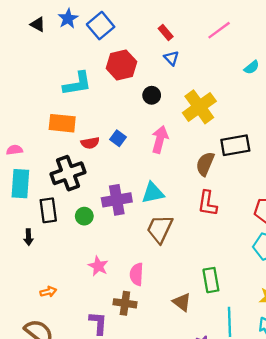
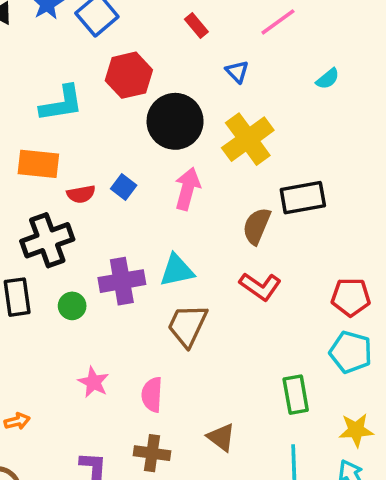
blue triangle: (171, 58) -> (237, 72), moved
black circle: (152, 95) -> (175, 121), size x2.0
red L-shape: (207, 203) -> (260, 286), turned -64
green rectangle: (211, 280) -> (296, 395), moved
brown cross: (125, 303) -> (152, 453), moved

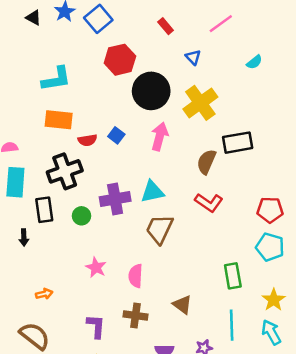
cyan L-shape: (61, 104) -> (56, 79), moved
yellow star: (356, 430) -> (274, 300), turned -30

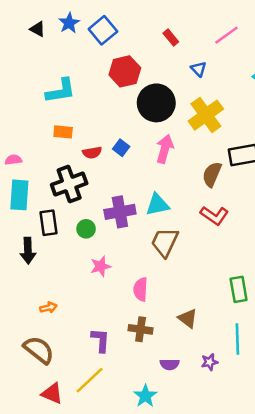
orange rectangle: (59, 120) -> (63, 132), size x0.7
black arrow: (24, 237) -> (28, 251), size x1.5
pink star: (96, 267) -> (101, 266), moved, turned 30

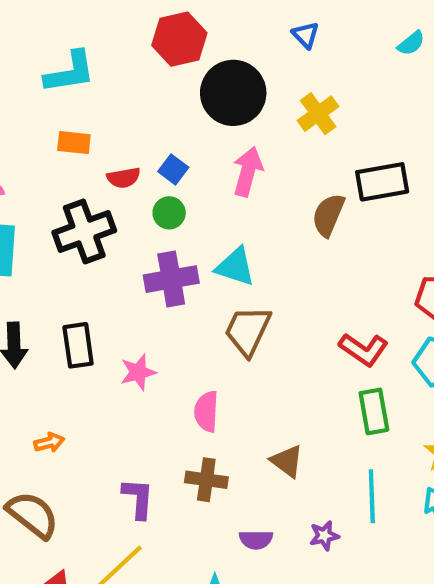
yellow cross: (206, 115) -> (318, 114), size x0.7
cyan triangle: (157, 205) -> (235, 267), turned 30
red L-shape: (214, 215) -> (364, 349), moved
black rectangle: (49, 223) -> (78, 345), moved
green circle: (86, 229) -> (169, 213), moved

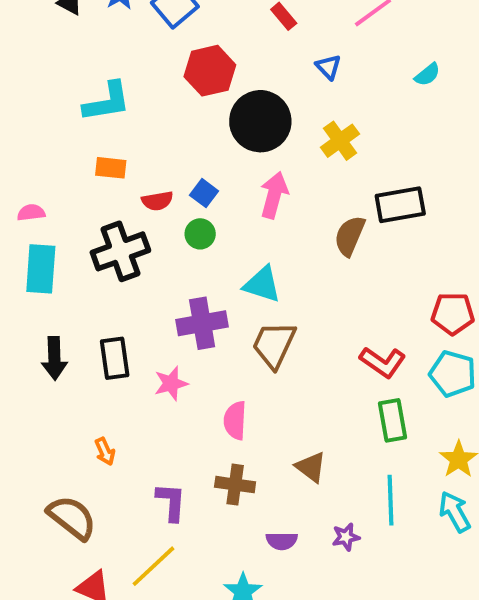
purple cross: (171, 279) -> (202, 323), moved
orange arrow: (49, 442) -> (105, 452), moved, turned 80

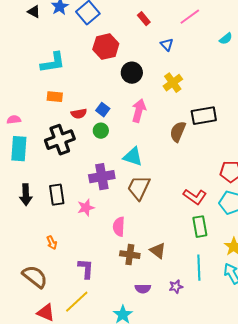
cyan semicircle: (427, 75) -> (226, 39), moved
black circle: (260, 121) -> (132, 73), size x0.7
brown cross: (235, 485) -> (130, 255), moved

